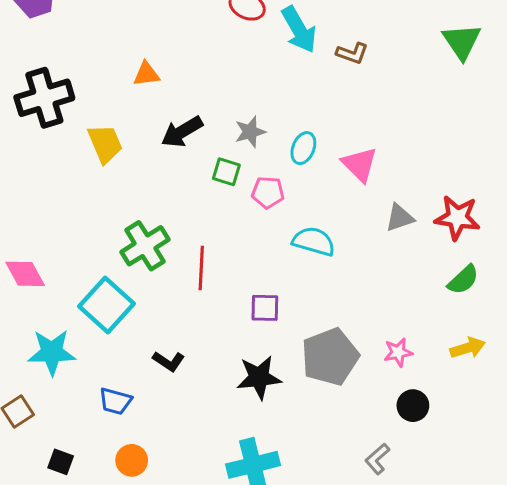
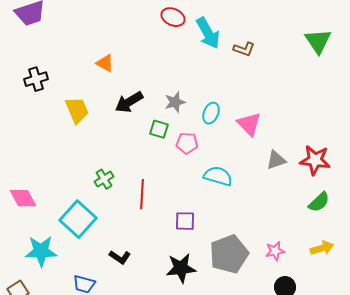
orange triangle: (146, 74) -> (105, 63), turned 36
black cross: (44, 98) -> (36, 79), size x0.6
green cross: (145, 246) -> (104, 179), size x0.6

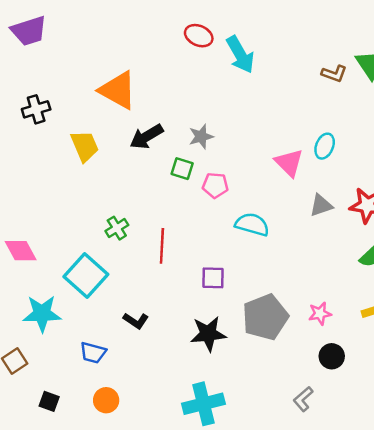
brown L-shape: (244, 49) -> (334, 74), moved
orange triangle: (105, 63) -> (118, 90), size x1.8
cyan ellipse: (211, 113) -> (325, 146), moved

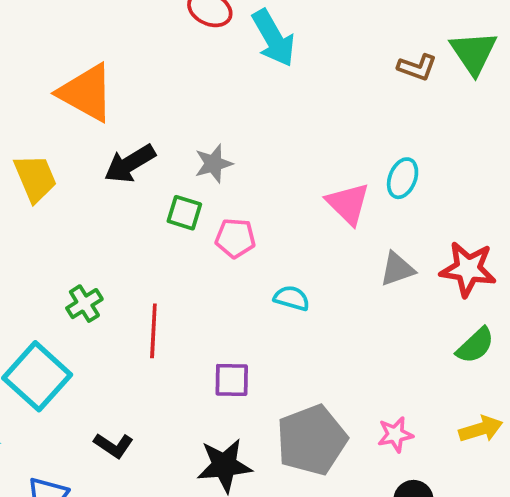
cyan semicircle: (252, 224) -> (292, 298), size x0.7

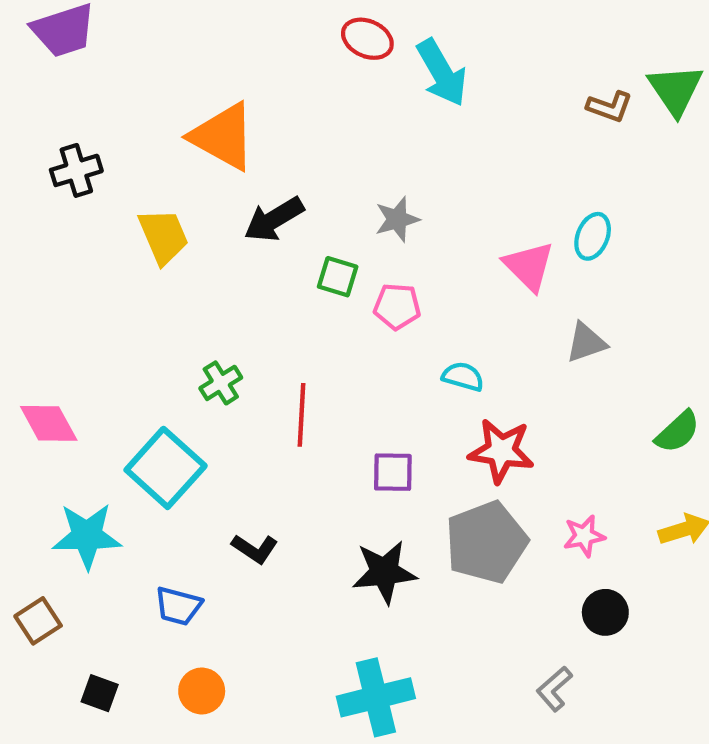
gray star: (213, 164) -> (397, 219), moved
red star: (468, 269) -> (501, 451), moved

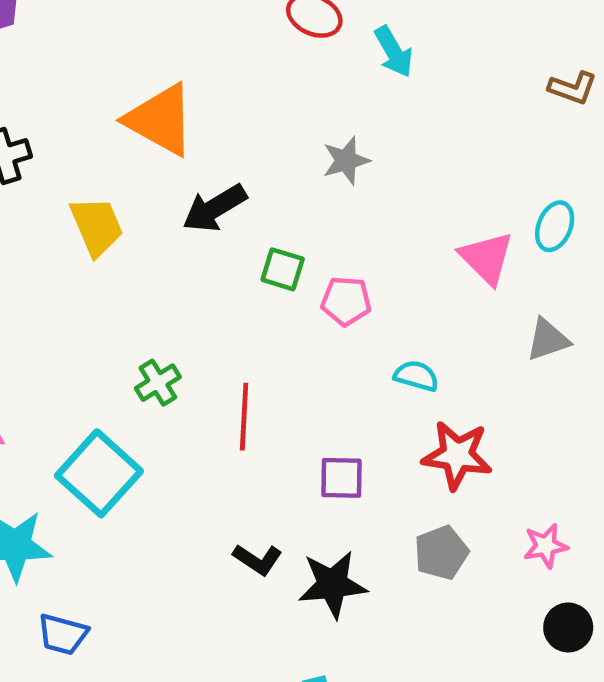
cyan arrow: (442, 73) -> (394, 52), size x0.7
gray star: (397, 219) -> (346, 160), moved
gray pentagon: (486, 542) -> (441, 553), size x0.6
black L-shape: (255, 549) -> (258, 559), moved
blue trapezoid: (178, 606) -> (63, 634), moved

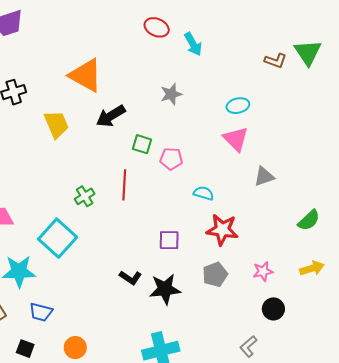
cyan ellipse: (555, 226) -> (238, 106), moved, turned 55
red line: (244, 417) -> (124, 185), moved

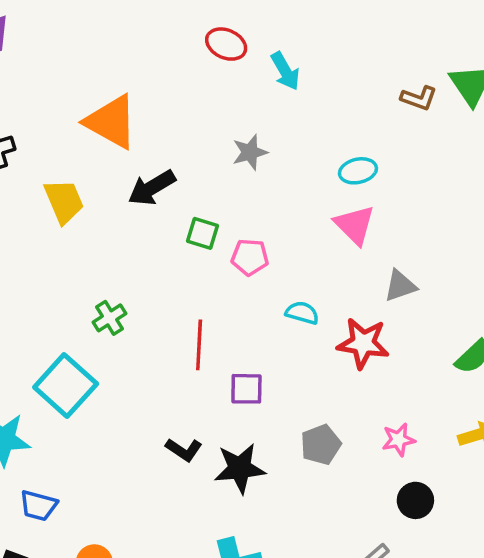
red line: (124, 185) -> (199, 345), moved
red star: (222, 230) -> (363, 343), moved

